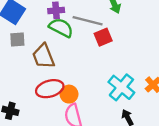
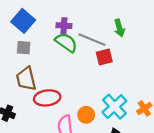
brown trapezoid: (43, 56) -> (26, 79), moved
orange circle: (69, 94) -> (86, 115), moved

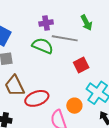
purple cross: (64, 26) -> (46, 23), moved
red square: (104, 57) -> (81, 65), moved

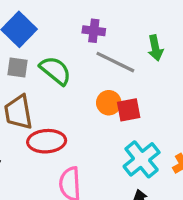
green semicircle: (43, 46) -> (55, 71), moved
orange circle: (74, 106) -> (109, 103), moved

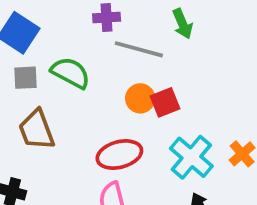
red ellipse: (47, 141) -> (119, 155), moved

